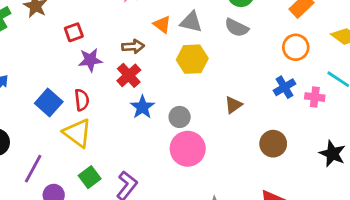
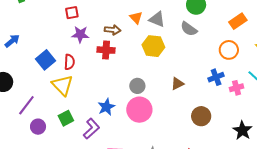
red cross: (129, 75) -> (106, 50), turned 36
pink cross: (315, 97) -> (237, 88), turned -32
blue star: (142, 107) -> (106, 107), moved

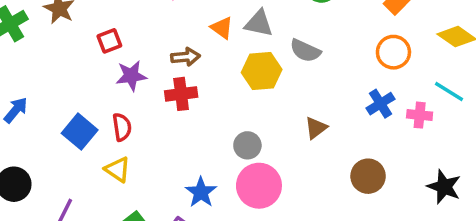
gray semicircle: (189, 29) -> (305, 51), moved
yellow triangle: (62, 85) -> (118, 169), size x0.7
pink cross: (237, 88) -> (420, 115), turned 32

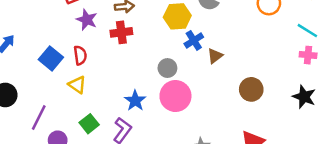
purple star: (131, 76) -> (87, 20), turned 30
blue cross: (381, 104) -> (194, 40), moved
pink cross: (420, 115) -> (308, 55), moved

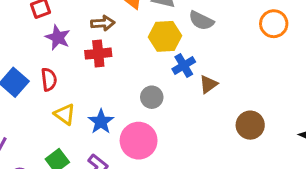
yellow triangle: (77, 85) -> (65, 114), moved
pink circle: (175, 96) -> (139, 141), moved
blue star: (135, 101) -> (101, 122), moved

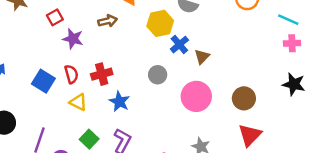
red cross: (98, 54) -> (102, 74), moved
yellow triangle: (65, 114) -> (78, 102), moved
brown circle: (250, 125) -> (244, 98), moved
pink circle: (139, 141) -> (196, 96), moved

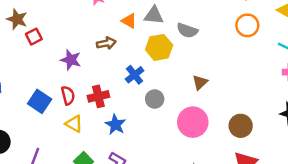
red square: (55, 17) -> (34, 37), moved
blue cross: (179, 45) -> (135, 75), moved

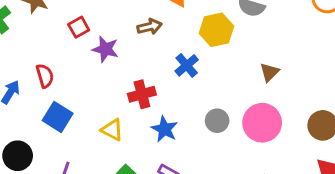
red square: (34, 37) -> (79, 27), moved
red semicircle: (68, 95) -> (45, 76), moved
gray circle: (155, 99) -> (217, 121), moved
blue square: (40, 101) -> (58, 117), moved

